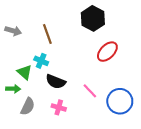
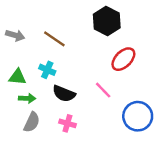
brown line: (47, 34) -> (54, 39), turned -36
green triangle: (25, 72) -> (17, 77), moved, turned -35
green arrow: (13, 89) -> (27, 98), moved
pink line: (90, 91) -> (103, 90), moved

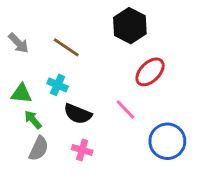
gray arrow: (15, 35) -> (18, 43), turned 30
green arrow: (27, 98) -> (33, 120), turned -133

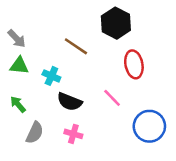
brown line: (66, 47) -> (76, 46), moved
red ellipse: (150, 72) -> (134, 64), turned -56
green triangle: (21, 94) -> (19, 66), moved
green arrow: (33, 120) -> (18, 104), moved

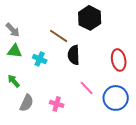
red ellipse: (134, 64) -> (119, 60), moved
pink line: (112, 98) -> (87, 88), moved
black semicircle: (69, 102) -> (74, 55), moved, turned 66

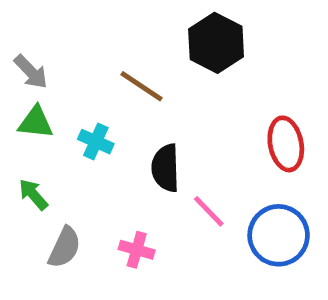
black semicircle: (74, 55) -> (166, 168), moved

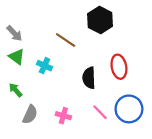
green triangle: (36, 122) -> (17, 57), turned 30
red ellipse: (286, 144) -> (119, 67), moved
black semicircle: (166, 168) -> (89, 78), moved
pink line: (209, 211) -> (100, 112), moved

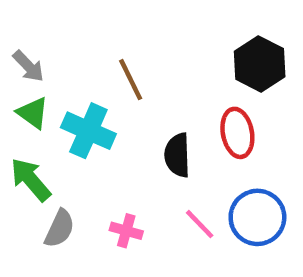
black hexagon: (100, 20) -> (260, 64), moved
brown line: (66, 40) -> (131, 80), turned 30
cyan cross: (44, 66) -> (88, 131), size x1.6
green arrow: (16, 90) -> (31, 180), size x1.5

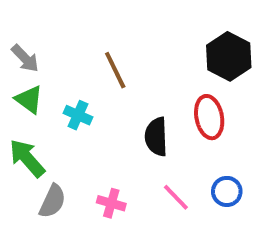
cyan cross: (88, 131) -> (78, 115), size x0.6
blue circle: (257, 217) -> (227, 191), size x0.6

